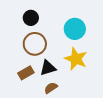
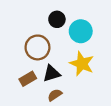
black circle: (31, 18) -> (57, 19), moved

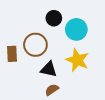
black triangle: (52, 73) -> (49, 69), turned 30
brown rectangle: (28, 79) -> (12, 54), moved, turned -63

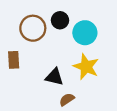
brown circle: (35, 45) -> (33, 28), moved
brown semicircle: (52, 90) -> (67, 99), moved

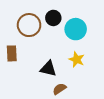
yellow star: (86, 67) -> (77, 59), size x0.7

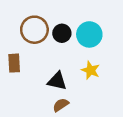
black circle: (53, 18) -> (62, 33), moved
brown semicircle: (59, 89) -> (61, 105), moved

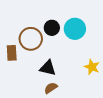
brown circle: (34, 30) -> (31, 39), moved
yellow star: (91, 70) -> (92, 67), moved

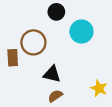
black circle: (52, 28) -> (56, 12), moved
yellow star: (92, 67) -> (99, 88), moved

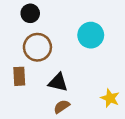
black circle: (56, 12) -> (30, 13), moved
brown rectangle: (13, 58) -> (19, 76), moved

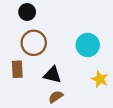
cyan circle: (91, 35) -> (88, 45), moved
yellow star: (110, 98) -> (100, 79), moved

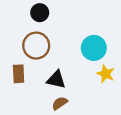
black circle: (27, 12) -> (40, 13), moved
yellow star: (100, 79) -> (106, 74), moved

